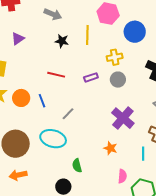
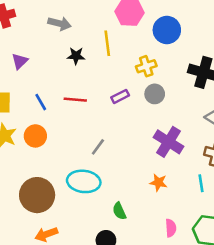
blue line: (42, 101) -> (41, 102), moved
pink semicircle: (122, 176) -> (171, 228), moved

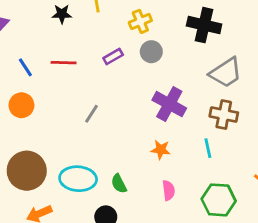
cyan ellipse: (84, 181) -> (78, 179), moved
pink semicircle: (171, 228) -> (169, 190), moved

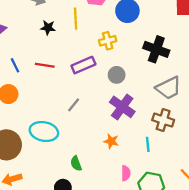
gray circle: (151, 52) -> (117, 75), moved
purple rectangle: (113, 56) -> (83, 65), size x1.5
gray line: (91, 114) -> (74, 105), moved
cyan ellipse: (78, 179) -> (44, 131), moved
pink semicircle: (169, 190) -> (126, 173), moved

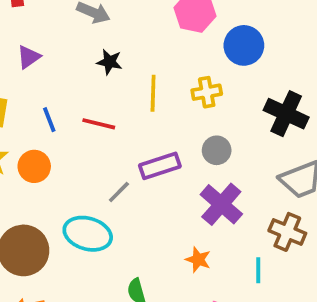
yellow line: (76, 19) -> (153, 93), moved
purple rectangle: (83, 65) -> (160, 166), moved
gray line: (74, 105) -> (119, 192), moved

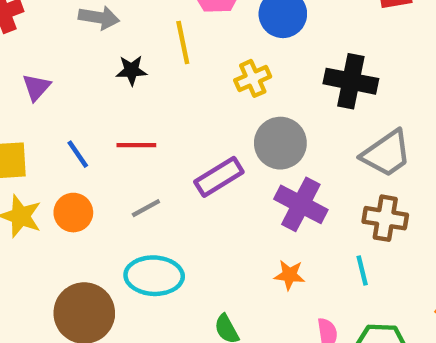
yellow line: (153, 93) -> (183, 43), moved
gray circle: (217, 150) -> (280, 143), size x1.5
gray line: (119, 192) -> (146, 208), moved, turned 30

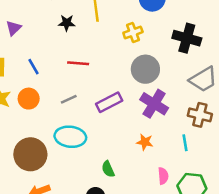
red line: (136, 145) -> (78, 63), moved
purple rectangle: (219, 177) -> (109, 102), moved

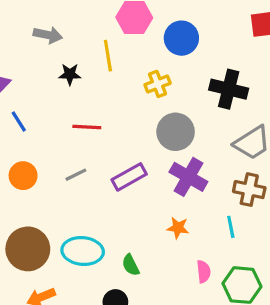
blue line: (34, 67) -> (19, 122), moved
cyan ellipse: (70, 137) -> (83, 251), moved

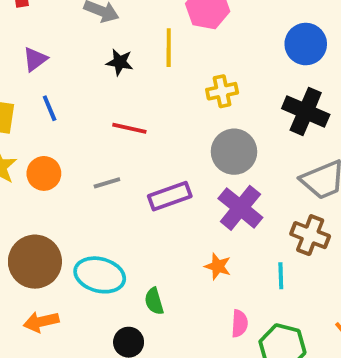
blue circle: (181, 38) -> (306, 44), moved

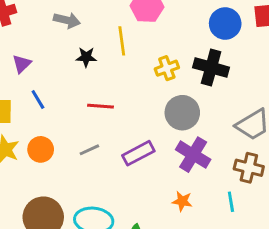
black cross: (306, 111) -> (211, 67), moved

